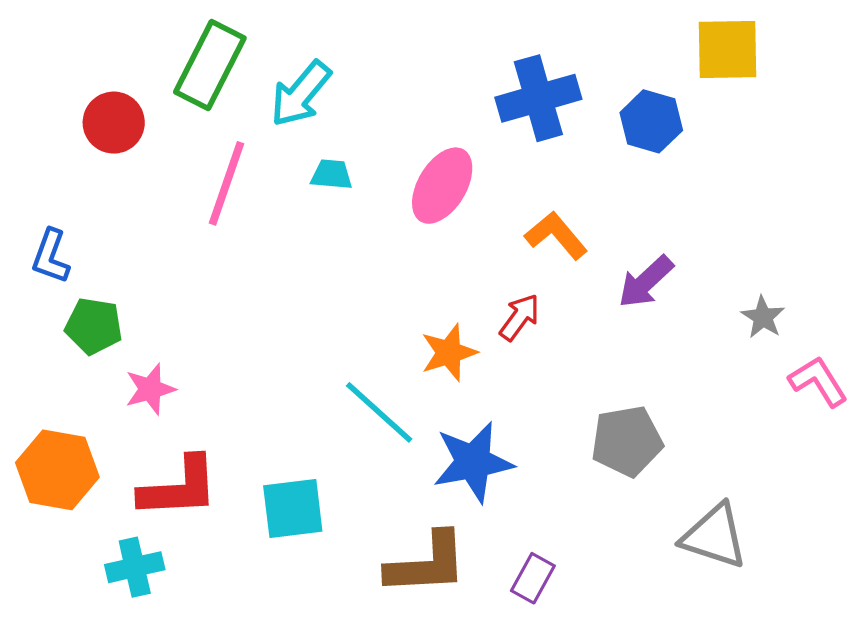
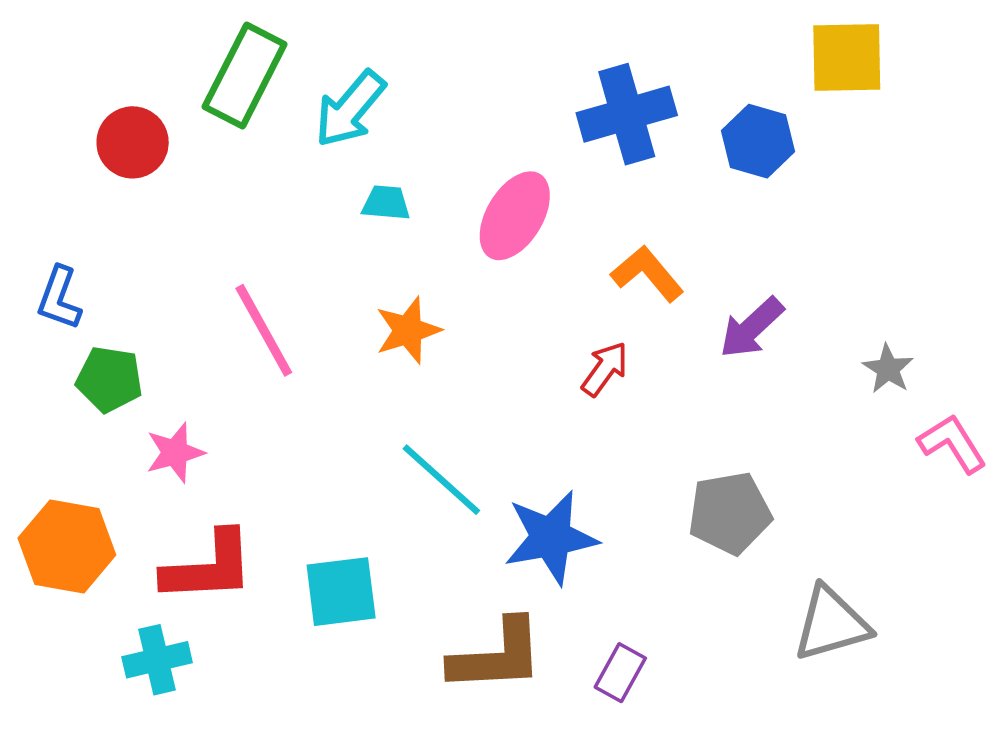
pink line: (227, 183) -> (264, 330), moved, turned -48
orange star: (449, 353) -> (408, 330), moved
gray triangle: (714, 536) -> (831, 624), turned -34

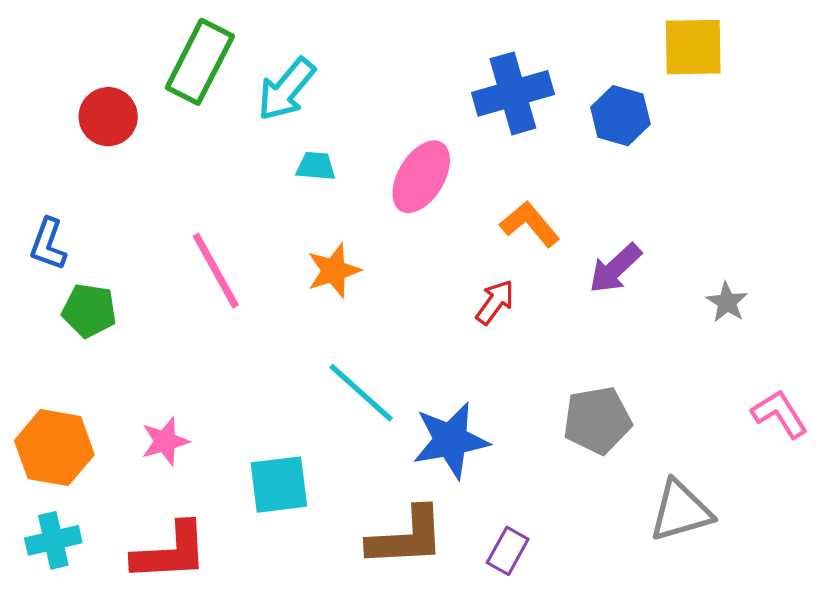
pink L-shape: (952, 444) -> (780, 414), moved
pink star: (175, 453) -> (165, 441), moved
red L-shape: (208, 567) -> (170, 552), moved
cyan cross: (157, 660) -> (53, 540), moved

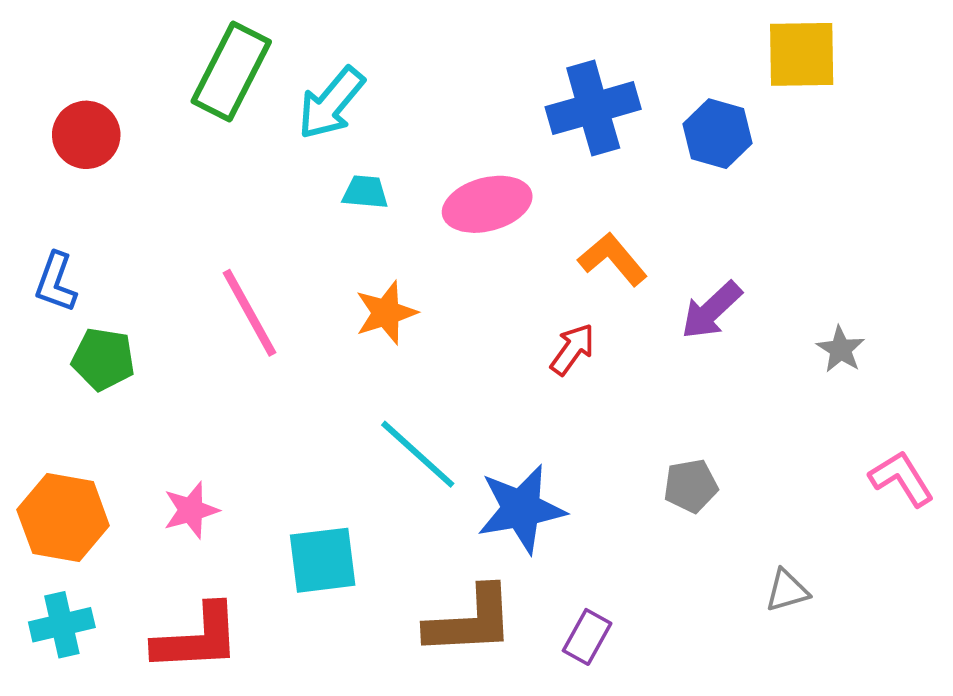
red circle: (108, 117) -> (86, 135), moved
pink ellipse: (421, 177) -> (487, 204), turned 44
gray pentagon: (597, 420) -> (691, 486), size x0.7
gray triangle: (681, 511) -> (787, 591), size x0.6

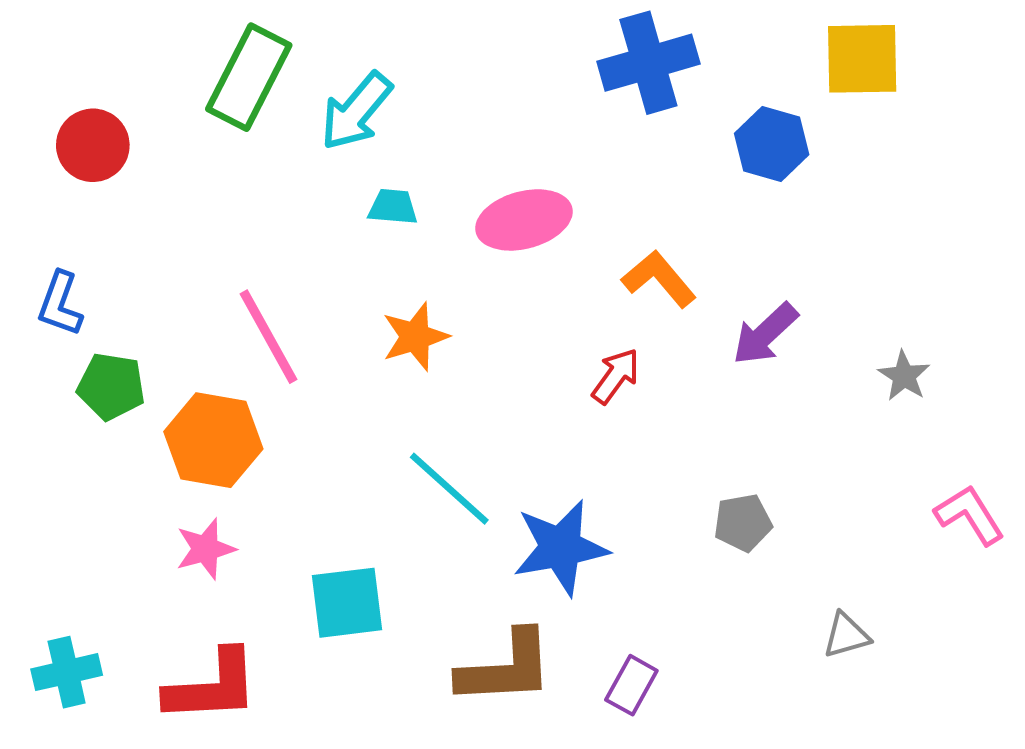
blue cross: (593, 108) -> (648, 63), moved
orange hexagon: (63, 518) -> (213, 440), moved

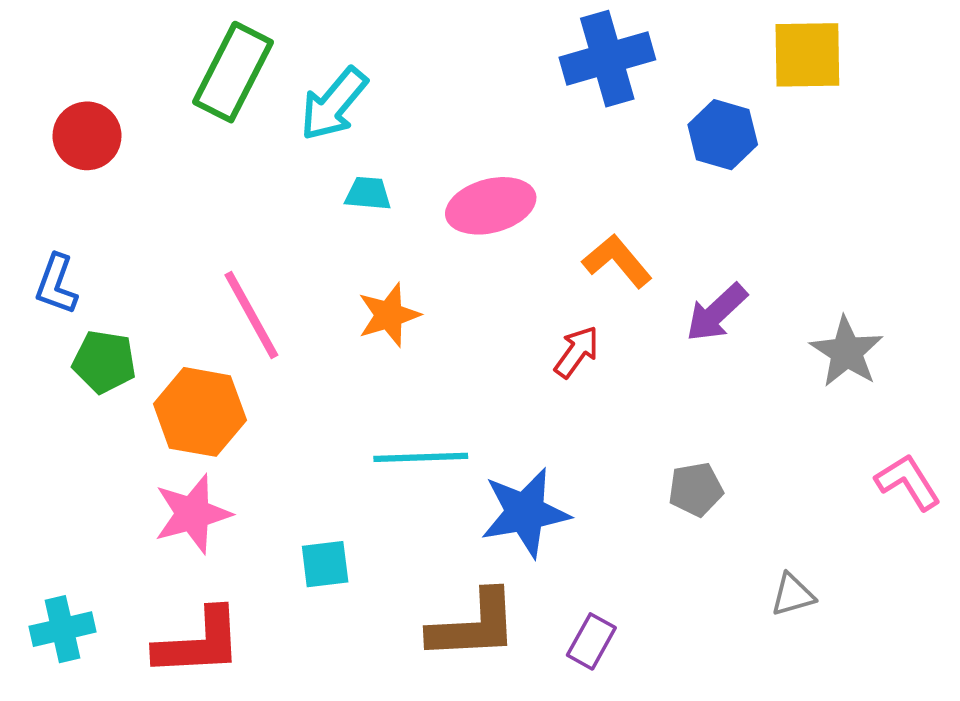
gray star: (904, 376) -> (847, 352), size x1.5
cyan line: (449, 489) -> (421, 457), turned -44
pink star: (206, 549) -> (193, 514), size x1.4
cyan square: (347, 603) -> (325, 564), size x0.7

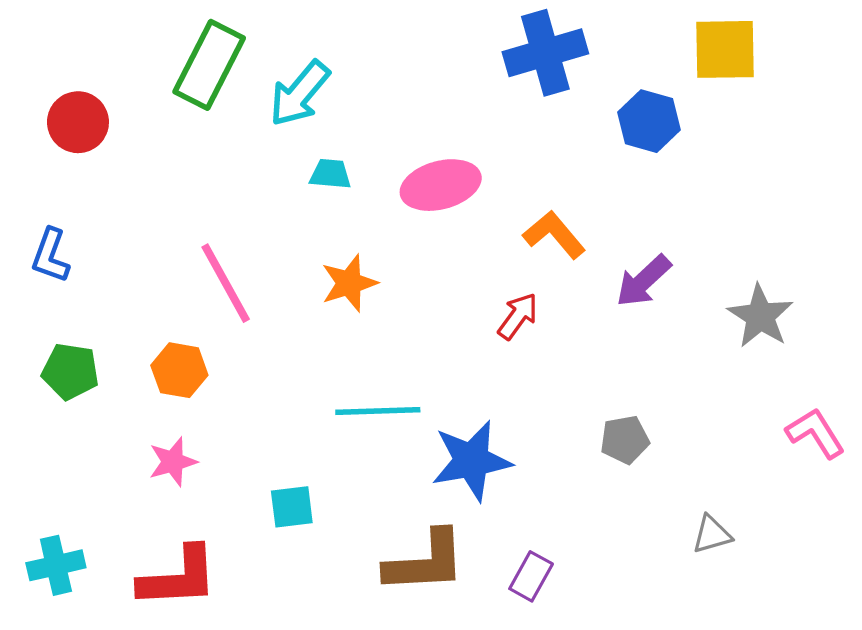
green pentagon: (104, 362) -> (70, 371), moved
orange hexagon: (200, 412) -> (179, 370), size x0.7
pink star: (193, 514) -> (173, 462), size x0.7

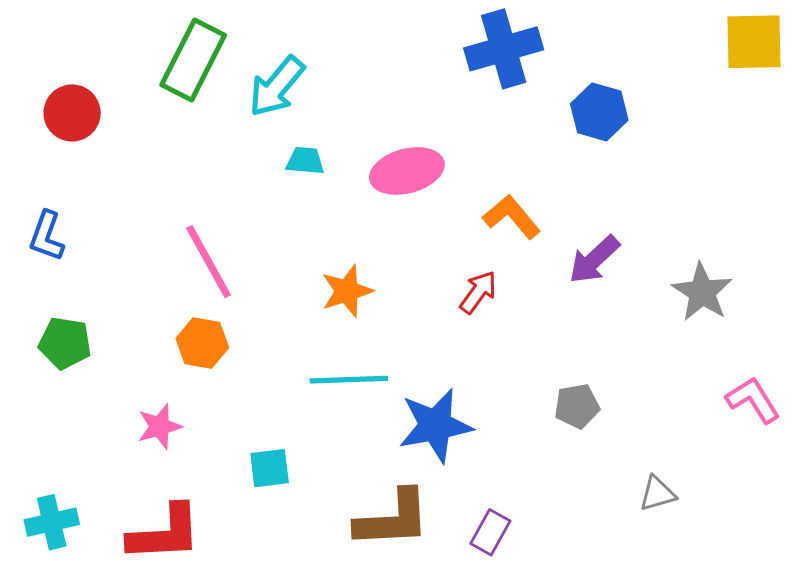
yellow square: (725, 49) -> (754, 42), moved
orange star: (349, 283) -> (347, 291), moved
orange hexagon: (179, 370) -> (202, 343), moved

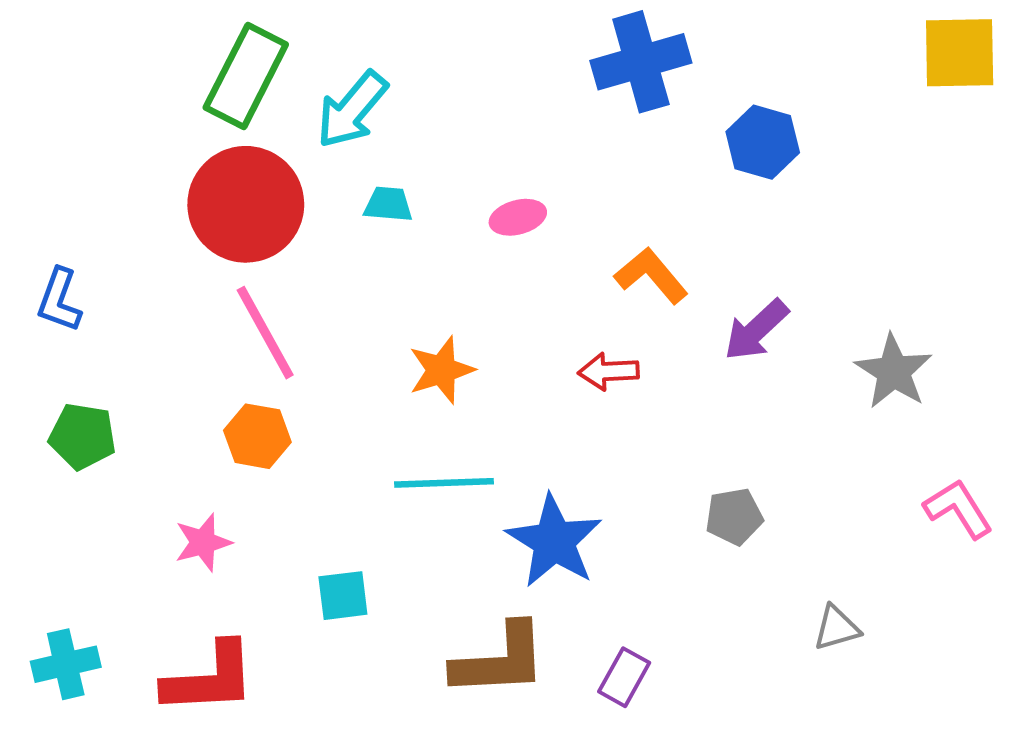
red circle: (72, 113) -> (246, 204), moved, size x1.6
pink ellipse: (407, 171) -> (518, 217), size x0.6
red arrow: (478, 292) -> (609, 371), turned -129
blue star: (435, 425) -> (554, 541), turned -30

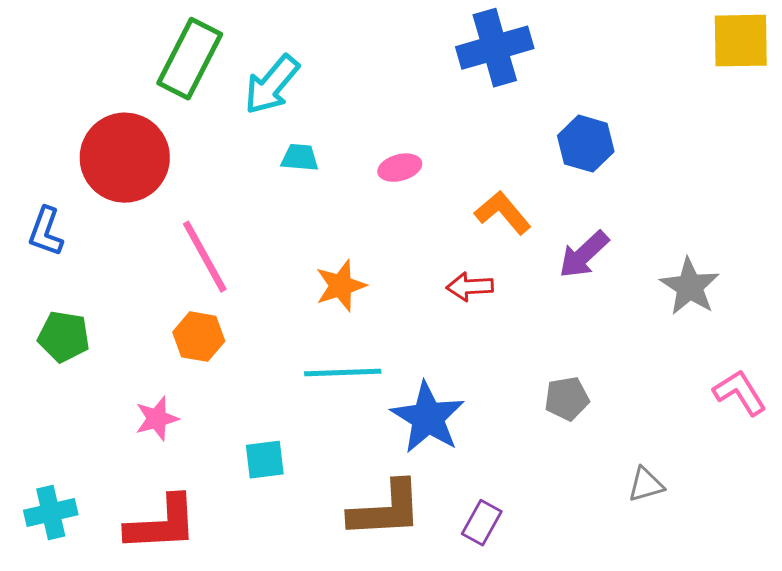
blue hexagon: (763, 142) -> (586, 144), moved
red circle: (246, 204) -> (125, 158), moved

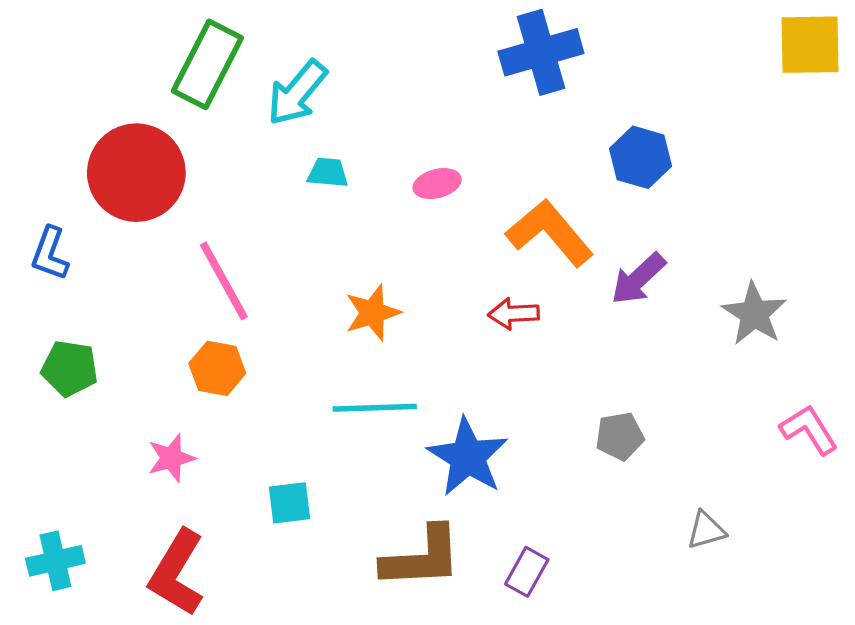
orange L-shape: (503, 213) -> (550, 233), size x1.4
red L-shape: (162, 524) -> (177, 573), turned 124

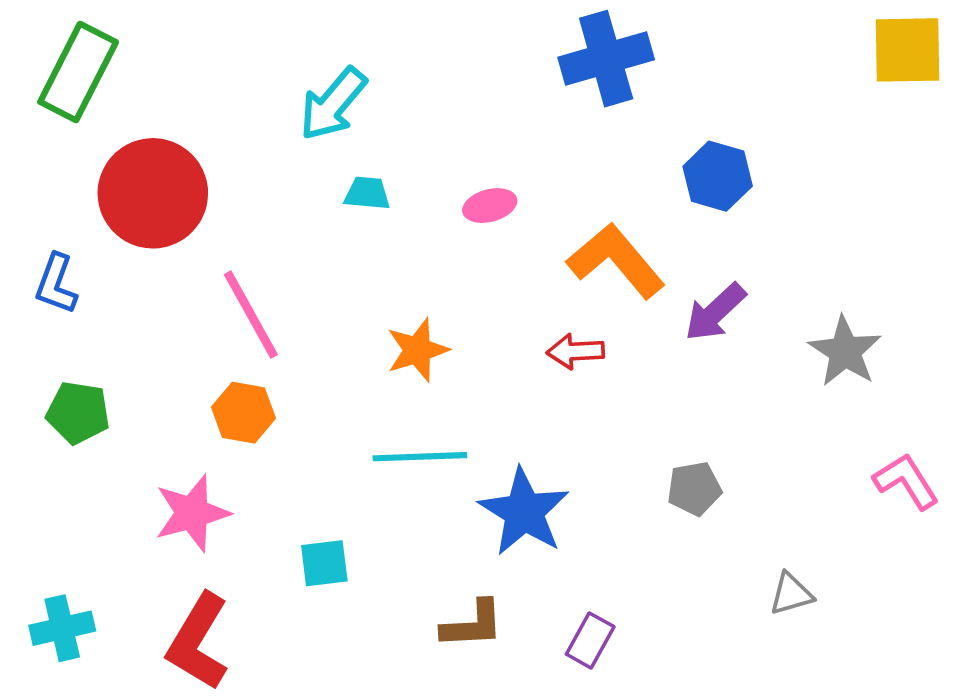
green rectangle: (207, 64) -> (78, 72), moved
pink star: (171, 458) -> (192, 513), size x1.4
brown L-shape: (422, 558) -> (473, 625), size x0.7

